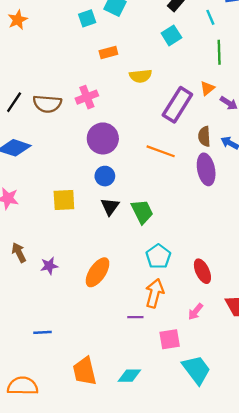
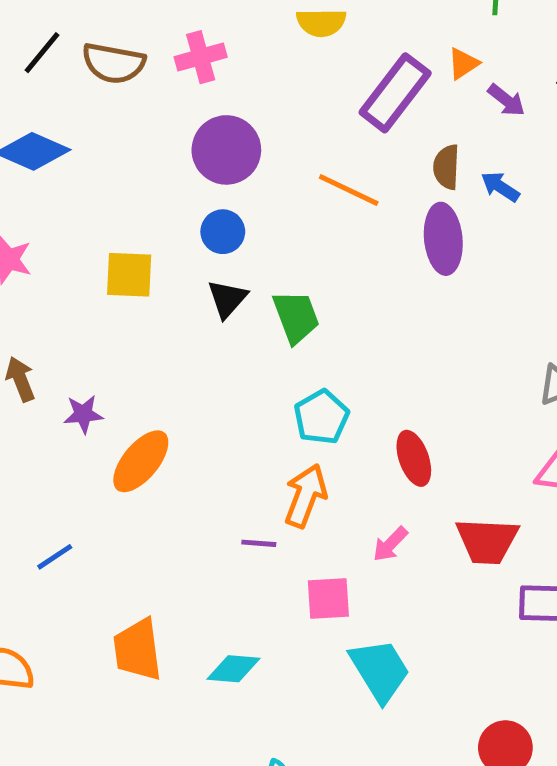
orange ellipse: (98, 272) -> (141, 461), moved
blue line: (43, 332) -> (55, 557), turned -36

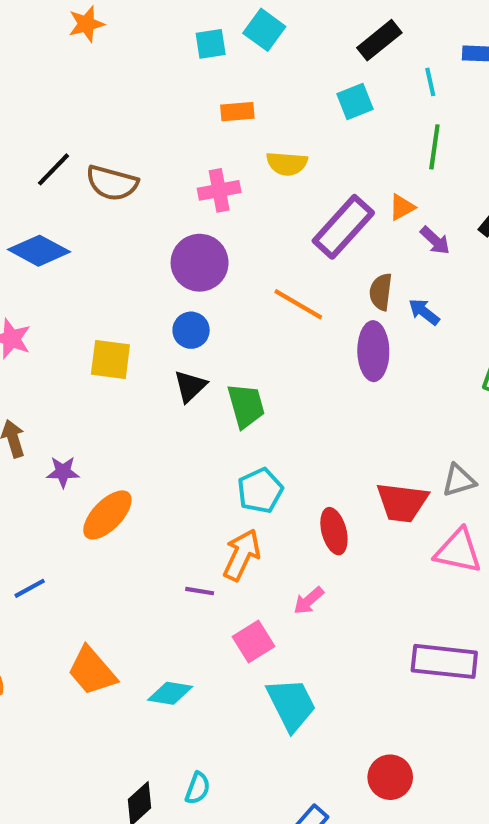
pink cross: (201, 57) -> (219, 190), moved
red trapezoid: (487, 541) -> (402, 502), moved
pink square: (328, 598) -> (254, 641), turned -33
orange trapezoid: (138, 650) -> (92, 671), turned -38

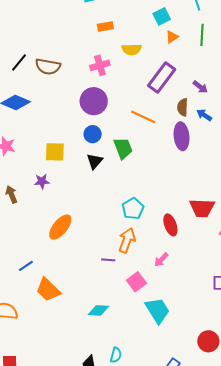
orange triangle: (402, 207) -> (172, 37), moved
purple arrow: (435, 240) -> (200, 87), moved
green trapezoid: (246, 406) -> (123, 148), moved
purple star: (63, 472) -> (42, 181), moved
orange trapezoid: (92, 671) -> (48, 290), moved

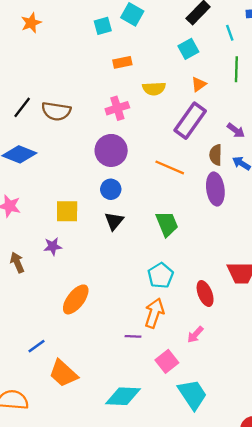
orange triangle: (172, 37) -> (199, 84), moved
green trapezoid: (123, 148) -> (167, 224), moved
cyan diamond: (98, 310) -> (123, 396), size x1.4

